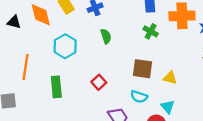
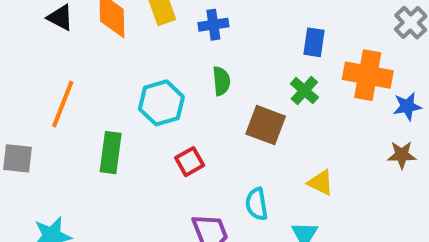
cyan hexagon: (65, 46) -> (161, 103), moved
brown square: (143, 69) -> (266, 125), moved
cyan semicircle: (139, 97) -> (257, 204), turned 49

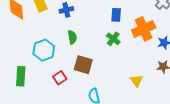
orange cross: (368, 75) -> (144, 29), turned -30
brown square: (266, 125) -> (83, 65), moved
yellow triangle: (321, 183) -> (137, 81), moved, turned 32

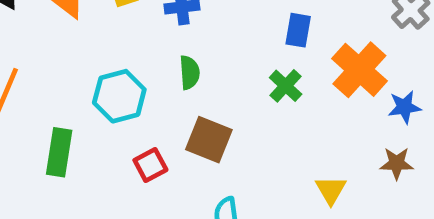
orange cross: (144, 29) -> (359, 70), turned -30

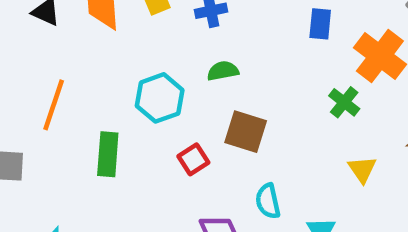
green semicircle: (190, 72) -> (223, 71), turned -92
green cross: (286, 86) -> (344, 102), moved

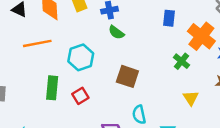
green semicircle: (223, 71) -> (116, 32), moved, turned -133
orange line: (54, 105) -> (37, 43), moved, turned 60
red square: (193, 159) -> (80, 96), moved

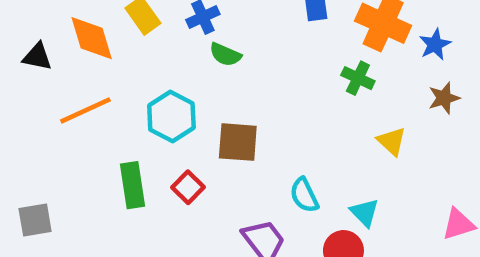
brown square: (127, 76) -> (238, 142), moved

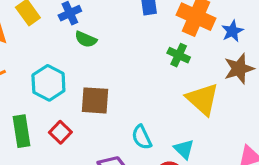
brown star: (444, 98) -> (239, 69), size x1.4
yellow triangle: (392, 141) -> (203, 99), size x1.6

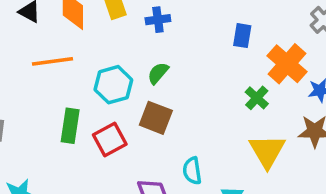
green semicircle: (86, 39) -> (158, 73), moved, turned 90
red square: (60, 132) -> (110, 140), size x1.4

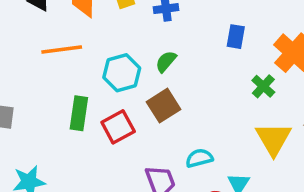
blue rectangle: (242, 36) -> (236, 37), moved
brown square: (156, 118) -> (164, 106), turned 36
cyan semicircle: (192, 171) -> (199, 158), turned 84

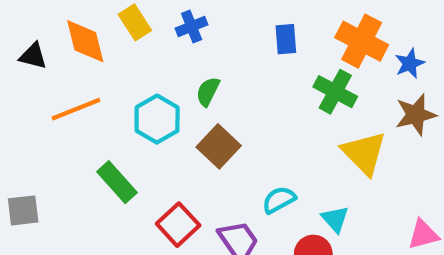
green cross: (263, 86) -> (335, 92), size x1.4
green rectangle: (79, 113) -> (117, 182), turned -36
red square: (118, 127) -> (178, 225), moved

